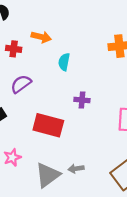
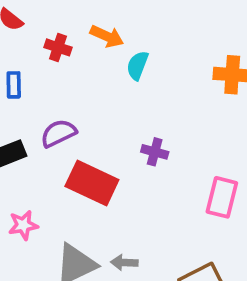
cyan semicircle: (64, 62) -> (137, 65), moved
purple semicircle: (21, 84) -> (58, 133), moved

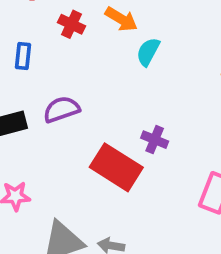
red rectangle: (92, 183) -> (116, 167), moved

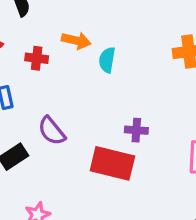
purple semicircle: (61, 109) -> (52, 131), turned -92

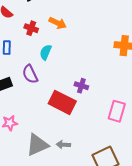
cyan semicircle: (107, 60) -> (46, 52), moved

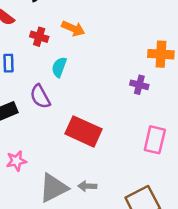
purple cross: (81, 86) -> (139, 85), moved

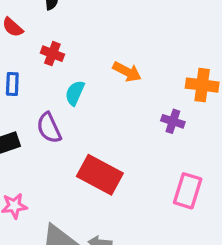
orange arrow: (73, 28) -> (127, 72), moved

